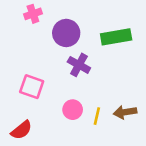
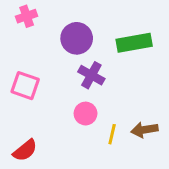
pink cross: (33, 14) -> (27, 16), moved
pink square: (32, 87) -> (25, 86), moved
pink circle: (73, 110) -> (86, 114), moved

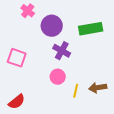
pink cross: (27, 16) -> (28, 11), moved, turned -32

